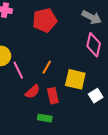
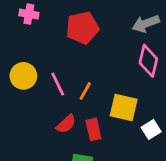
gray arrow: (92, 17) -> (146, 24), turned 132
pink line: (18, 70) -> (58, 84), moved

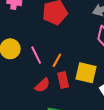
red rectangle: (93, 129) -> (63, 80), moved

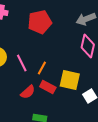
red rectangle: (63, 80) -> (48, 87), turned -49

